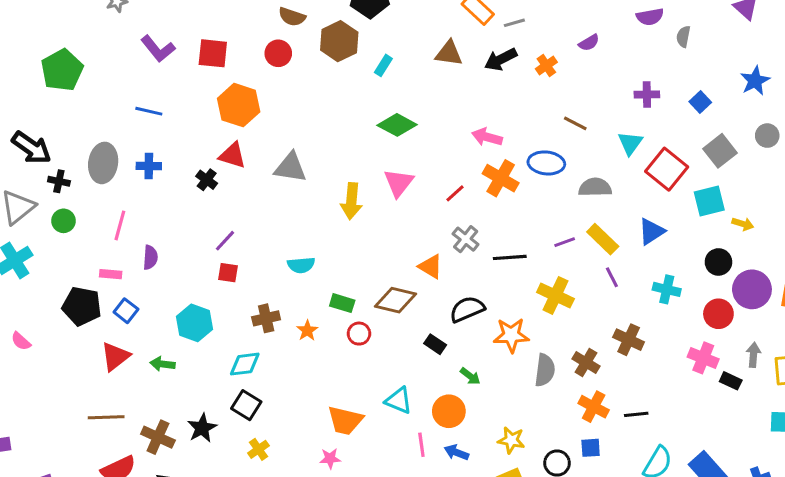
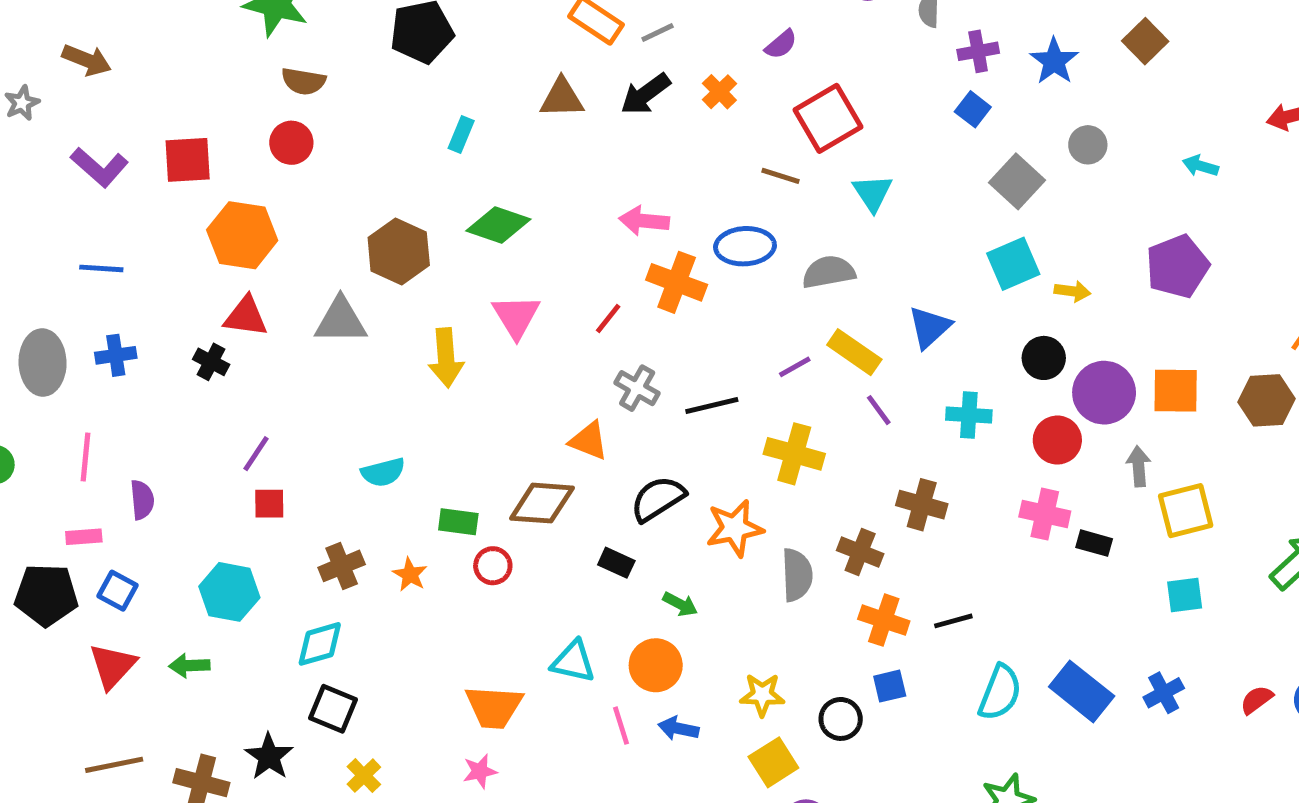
brown hexagon: (339, 41) -> (399, 251), moved
purple cross: (647, 94) -> (978, 51), moved
red square: (667, 169) -> (828, 118), moved, turned 30
gray arrow: (753, 355) -> (1139, 466), moved

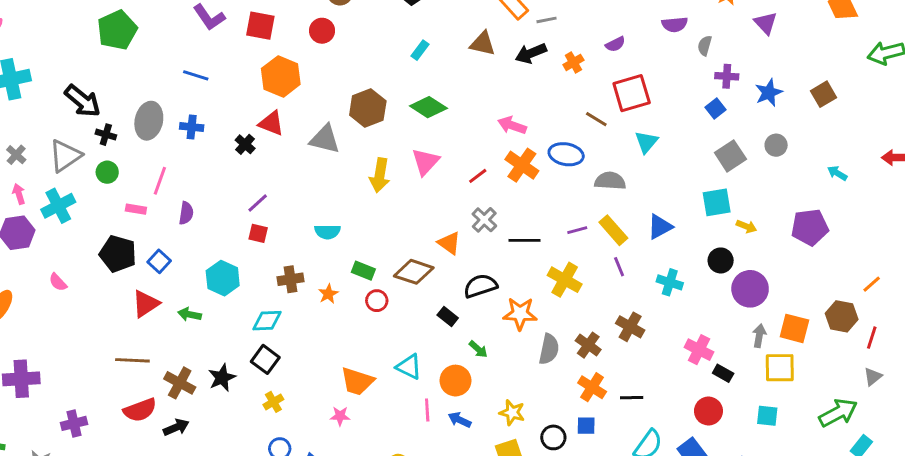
orange square: (1176, 391) -> (794, 328), moved
red circle: (1057, 440) -> (708, 411), moved
pink rectangle: (84, 537) -> (136, 209), moved

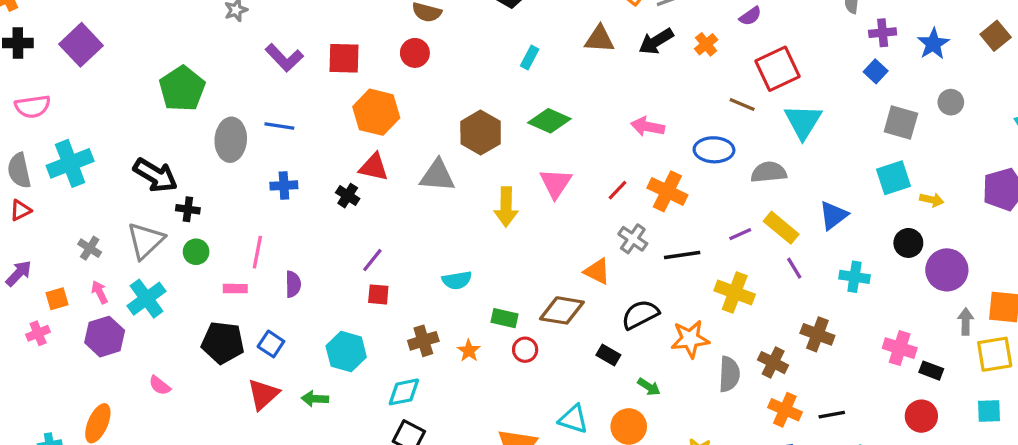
gray ellipse: (149, 121) -> (231, 140), moved
cyan triangle: (646, 142) -> (803, 122), size x1.4
gray square: (730, 156) -> (901, 122), turned -32
orange cross: (522, 165) -> (667, 191), moved

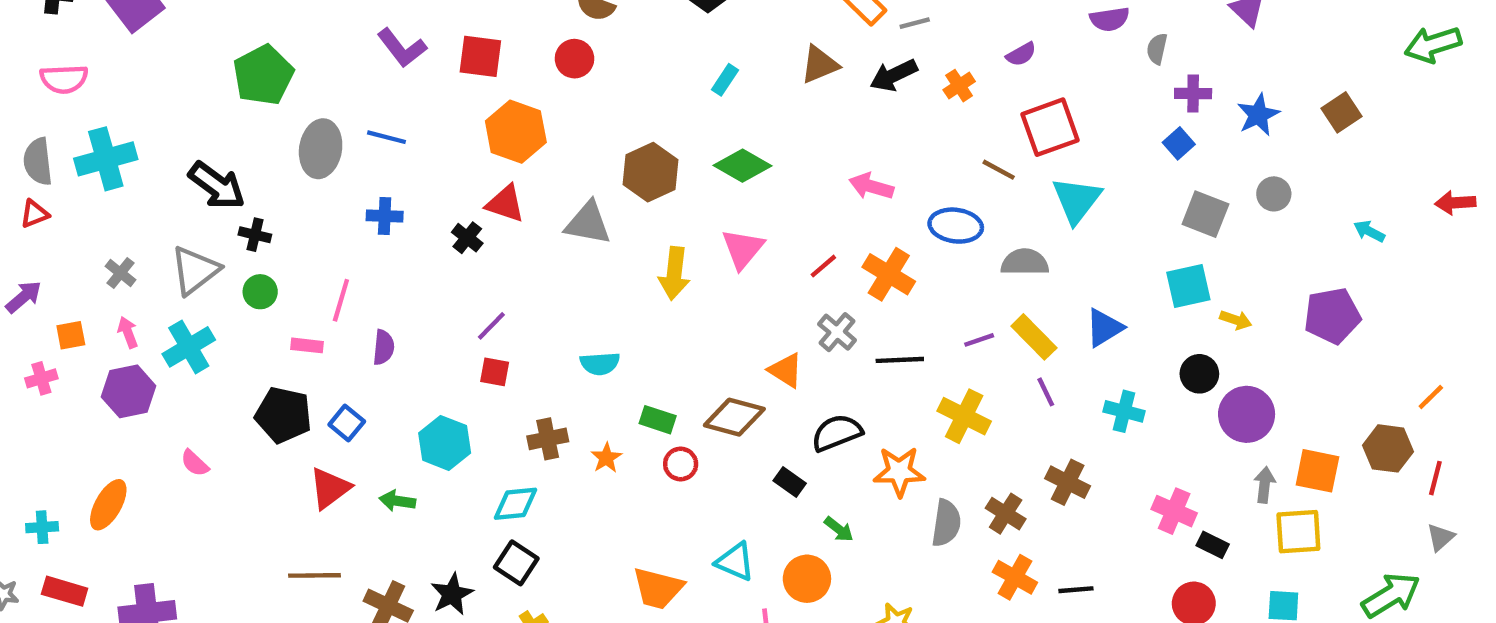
brown triangle: (600, 39) -> (820, 65), turned -32

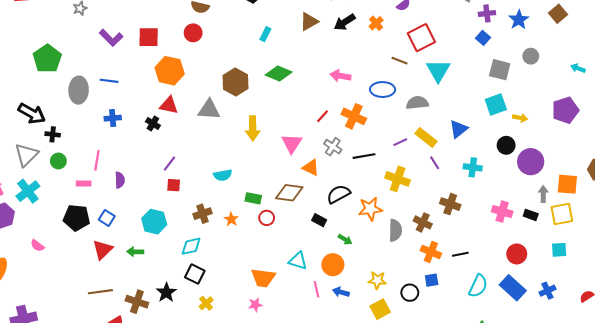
pink triangle: (743, 249) -> (292, 143), moved
black rectangle: (1213, 545) -> (531, 215), moved

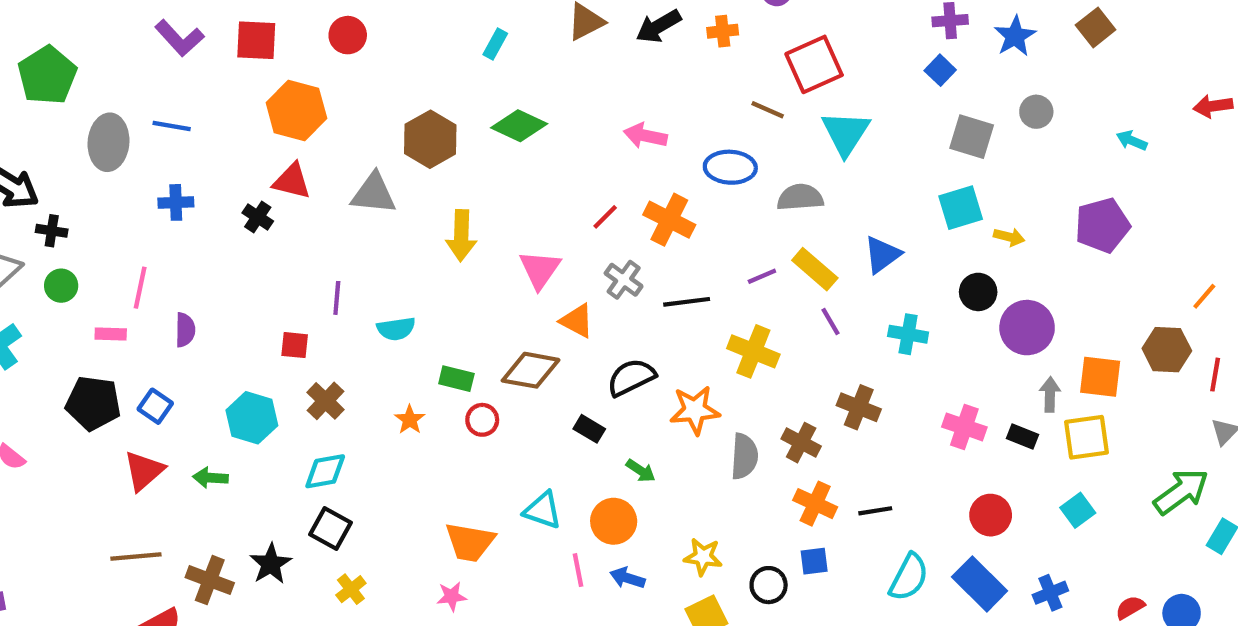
orange cross: (376, 23) -> (723, 31), turned 32
purple line: (169, 164) -> (337, 298), moved, turned -35
brown cross: (202, 214) -> (326, 401), moved, turned -30
cyan square: (559, 250) -> (1078, 510), turned -35

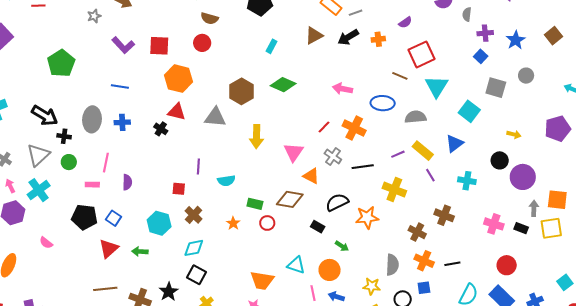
gray ellipse: (109, 142) -> (92, 119), moved
cyan square: (961, 208) -> (469, 111), moved, turned -35
gray semicircle: (744, 456) -> (392, 265), moved
cyan square: (1078, 510) -> (565, 282), moved

